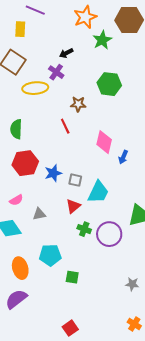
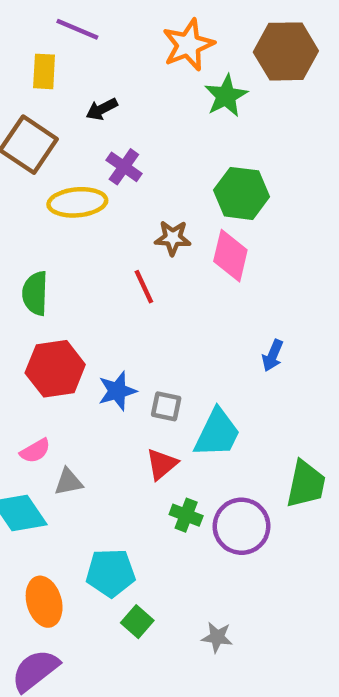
black arrow: (66, 53) -> (102, 109), moved
pink diamond: (104, 142) -> (230, 256), moved
gray triangle: (39, 214) -> (68, 482), moved
green square: (72, 277) -> (137, 622), moved, turned 32
gray star: (132, 284) -> (217, 637), moved

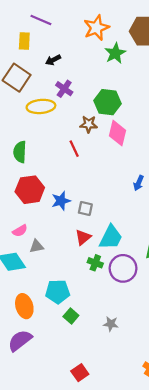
green hexagon: (242, 193) -> (107, 102), moved
cyan trapezoid: (217, 433) -> (111, 237), moved

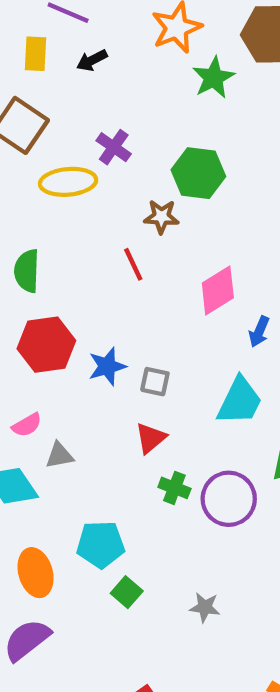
black arrow: (53, 60) -> (92, 60), moved
pink diamond: (117, 133) -> (218, 290), moved, turned 45
cyan trapezoid: (111, 237) -> (240, 401), moved

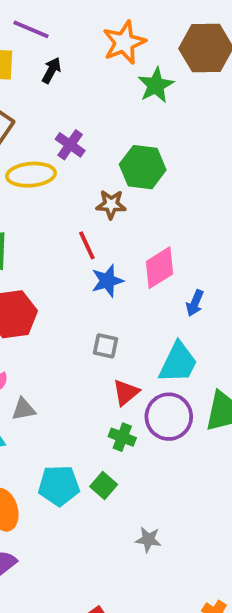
black arrow: (92, 60) -> (51, 70), turned 145
blue star: (107, 366) -> (107, 281), moved
red triangle: (151, 438) -> (126, 392), moved
purple circle: (229, 499) -> (169, 417), moved
green square: (127, 592) -> (104, 486), moved

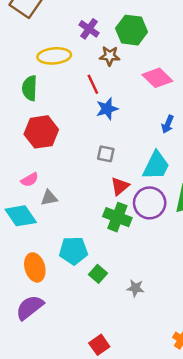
purple cross: (70, 145) -> (89, 29), moved
yellow ellipse: (31, 175) -> (54, 56), moved
pink diamond: (159, 268) -> (157, 78), moved, turned 76
green cross: (122, 437) -> (117, 217), size x1.5
green square: (104, 486) -> (98, 274), moved

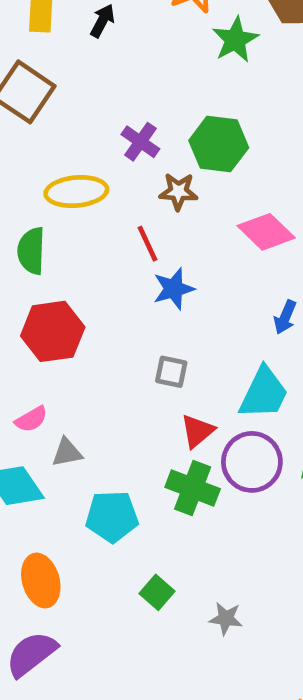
cyan pentagon: (74, 251) -> (112, 516), moved

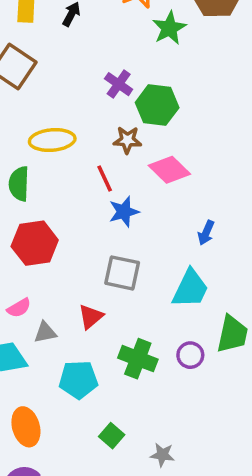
purple cross: (140, 142) -> (119, 84), moved
pink diamond: (266, 232) -> (169, 170), moved
gray square: (171, 372) -> (122, 273), size x1.5
red triangle: (197, 431) -> (91, 317), moved
purple circle: (252, 462) -> (190, 355), moved, size x0.6

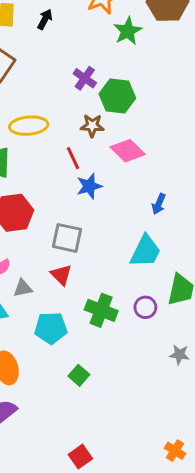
gray square: (122, 273) -> (67, 238), moved
red triangle: (91, 317) -> (61, 275), turned -35
gray star: (162, 455) -> (179, 355), moved

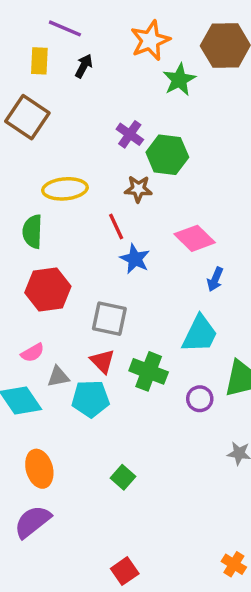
pink diamond: (128, 151) -> (195, 238), moved
blue star: (89, 186) -> (135, 259), turned -30
green cross: (101, 310) -> (149, 371), moved
cyan pentagon: (51, 328) -> (91, 399), moved

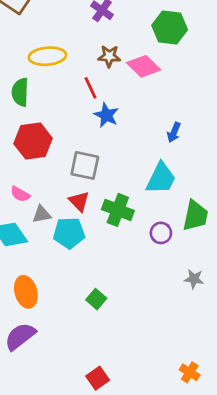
green hexagon: (167, 155) -> (170, 27), moved
pink diamond: (195, 238) -> (144, 66), moved
pink semicircle: (33, 353) -> (20, 194), turned 60

